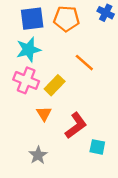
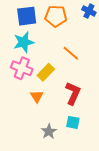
red L-shape: (76, 126) -> (73, 93), moved, turned -30
cyan square: (97, 147) -> (73, 122), moved
gray star: (38, 155) -> (49, 131), moved

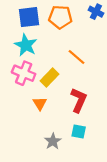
cyan star: (24, 42) -> (26, 45), turned -30

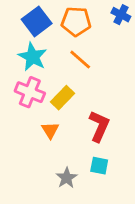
blue square: (29, 17) -> (37, 21), turned -30
orange line: (77, 57) -> (80, 60), moved

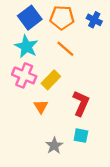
blue cross: (121, 15) -> (94, 20), moved

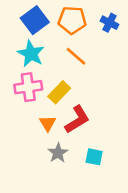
pink cross: (24, 75) -> (28, 87), turned -30
red L-shape: (81, 103) -> (77, 119), moved, turned 35
gray star: (54, 146) -> (58, 153), moved

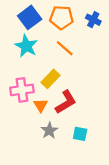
pink cross: (28, 87) -> (22, 90), moved

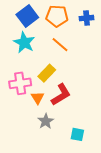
blue cross: (93, 20) -> (87, 18), turned -32
cyan square: (80, 134) -> (77, 134), moved

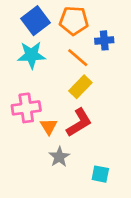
blue cross: (87, 18) -> (104, 40), moved
cyan star: (24, 43) -> (32, 55), turned -30
yellow rectangle: (47, 73) -> (80, 87), moved

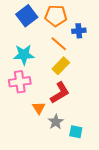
cyan star: (32, 55) -> (24, 55), moved
orange triangle: (49, 126) -> (39, 108), moved
gray star: (59, 157) -> (56, 122), moved

